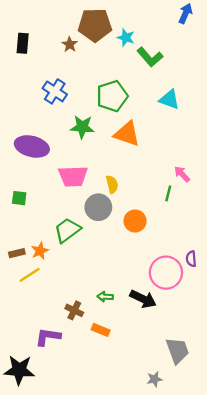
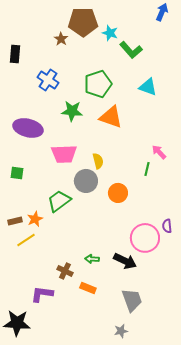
black rectangle: (23, 43) -> (15, 54), moved
gray trapezoid: (177, 351) -> (132, 300), moved
gray star: (154, 379) -> (121, 331), moved

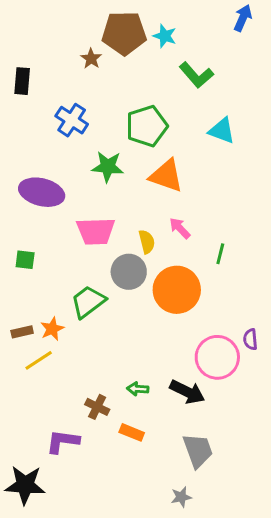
cyan star: (110, 33) -> (165, 36), moved
pink arrow: (159, 152) -> (180, 228), moved
orange circle: (118, 193) -> (177, 290), size x1.6

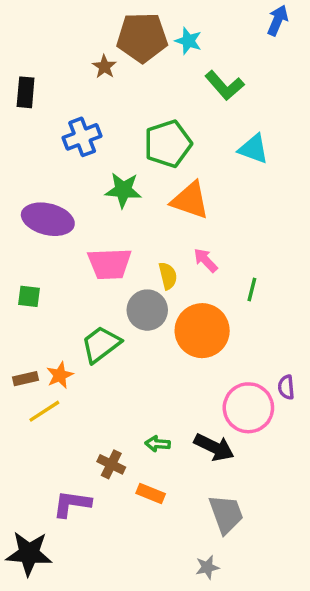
blue cross: (72, 120) -> (82, 137), turned 36

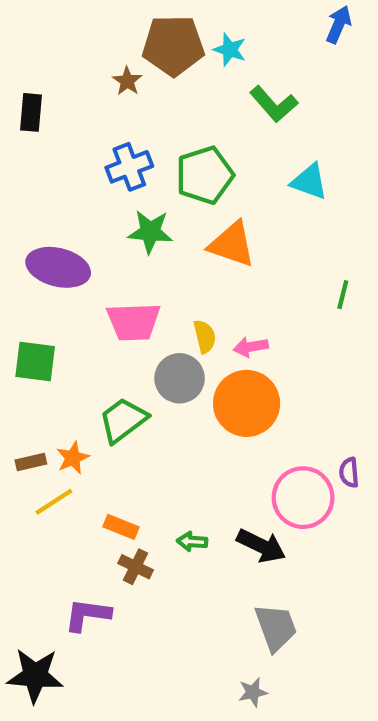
blue cross: (82, 137) -> (129, 167), moved
pink arrow: (206, 260) -> (251, 347), moved, turned -56
green line: (252, 289) -> (343, 295), moved
green square: (29, 296) -> (35, 362), size x1.5
orange rectangle: (151, 494) -> (121, 527), moved

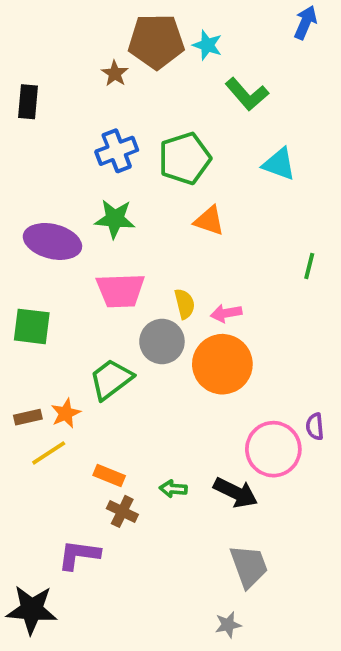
green star: (150, 232) -> (115, 219), moved
orange triangle: (232, 244) -> (209, 221), size x0.7

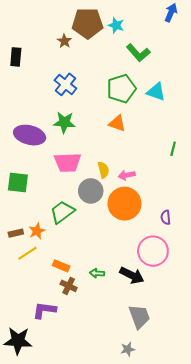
blue cross: (117, 151) -> (65, 84), turned -30
green pentagon: (185, 158) -> (121, 89), moved
purple semicircle: (315, 426) -> (166, 217), moved

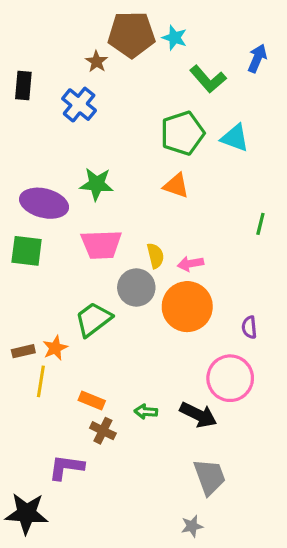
blue arrow: (171, 13) -> (257, 58), moved
blue cross: (65, 84) -> (79, 105), moved
green square: (18, 183) -> (27, 251), moved
yellow line: (27, 253) -> (41, 381), turned -48

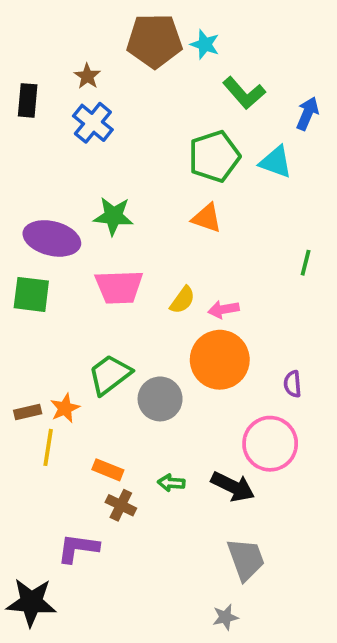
blue arrow: (257, 58) -> (307, 113), moved
brown star: (97, 62) -> (87, 76), moved
yellow semicircle: (155, 256) -> (182, 300), turned 50
gray circle: (136, 288) -> (160, 399), moved

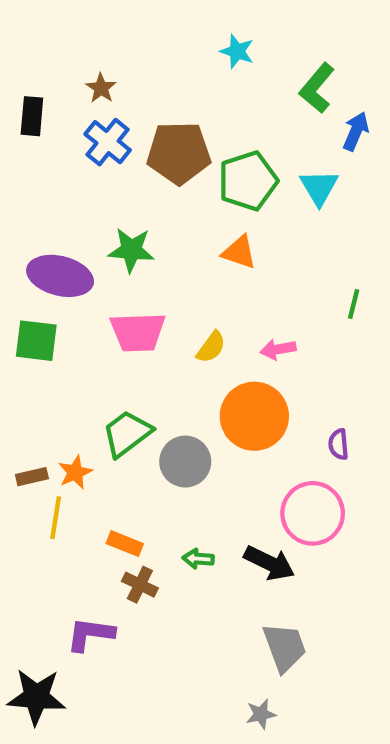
brown pentagon: (154, 41) -> (179, 153), moved
green L-shape: (244, 93) -> (317, 88), moved, turned 81
cyan triangle: (276, 162) -> (319, 187), turned 39
pink arrow: (223, 309) -> (278, 349), moved

